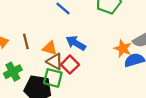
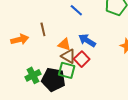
brown line: (26, 41) -> (43, 29), moved
green cross: (13, 72) -> (33, 75), moved

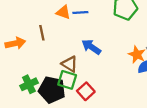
blue line: (76, 10) -> (80, 13), turned -48
orange triangle: (64, 45) -> (63, 12), moved
red square: (82, 59) -> (86, 91), moved

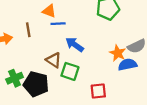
blue line: (80, 13) -> (58, 24), moved
green square: (67, 80) -> (70, 71), moved
red square: (86, 91) -> (98, 91), moved, turned 35

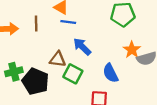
orange star: (118, 53) -> (132, 50), moved
brown triangle: (54, 60) -> (58, 59), turned -35
blue semicircle: (128, 65) -> (110, 73), moved, turned -114

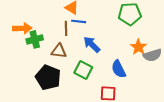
brown line: (36, 23) -> (66, 28), moved
brown triangle: (58, 59) -> (59, 51), moved
green cross: (14, 72) -> (35, 39), moved

